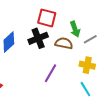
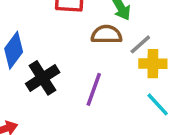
black cross: (38, 38) -> (43, 78), moved
gray line: (90, 39) -> (140, 44), moved

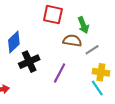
yellow cross: (153, 64) -> (101, 72), moved

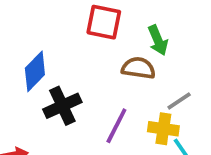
gray line: (92, 50) -> (179, 101), moved
yellow cross: (101, 72) -> (163, 129), moved

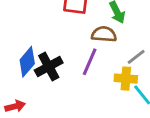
blue diamond: (35, 71) -> (27, 62), moved
purple line: (116, 126) -> (90, 62), moved

